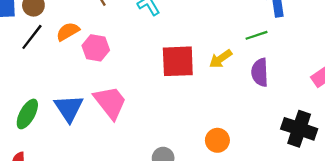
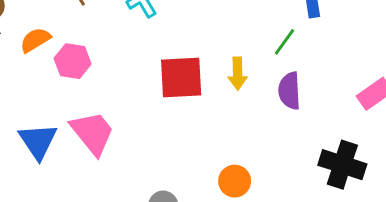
green line: (256, 35) -> (285, 42), turned -35
yellow arrow: (221, 59) -> (238, 73), turned -55

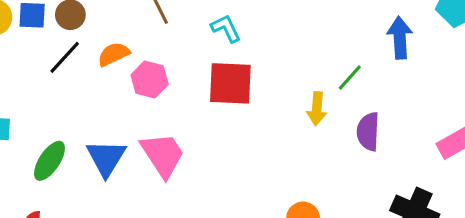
green line: (285, 42) -> (350, 78), moved
red square: (181, 77) -> (230, 83), moved

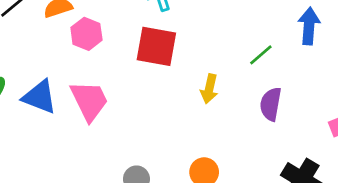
yellow arrow: (317, 109) -> (209, 89), moved
blue triangle: (106, 158) -> (40, 97), turned -48

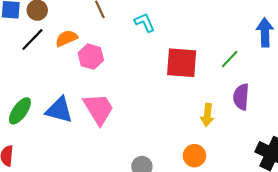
red square: (156, 46) -> (182, 63), moved
yellow arrow: (209, 89) -> (207, 115), moved

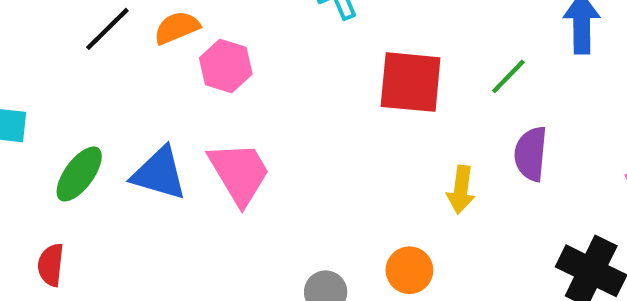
orange circle: (194, 156) -> (409, 270), moved

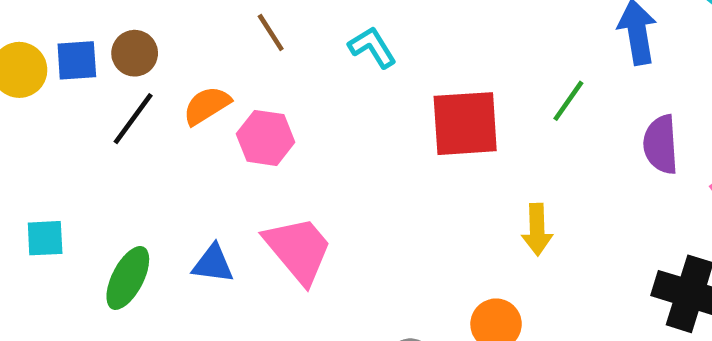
purple semicircle: (531, 154) -> (661, 144), moved
blue triangle: (159, 173) -> (213, 264), size x0.7

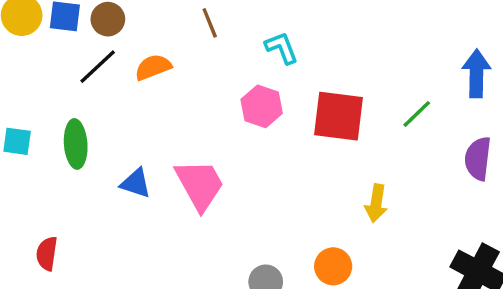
pink hexagon: (266, 138) -> (262, 106), moved
green ellipse: (128, 278) -> (76, 144), moved, turned -42

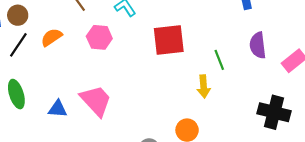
pink hexagon: (262, 106) -> (99, 37), moved
green line: (417, 114) -> (219, 60), moved, turned -54

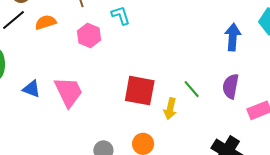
red square: (169, 40) -> (140, 91), moved
green line: (219, 60) -> (192, 89), turned -36

